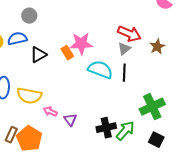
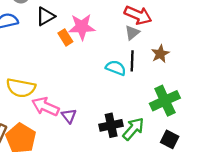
brown star: (157, 47) -> (160, 54), moved
black triangle: (38, 55) -> (45, 16), moved
cyan semicircle: (100, 70) -> (116, 68), moved, size x0.7
pink arrow: (50, 112) -> (45, 107), size x1.6

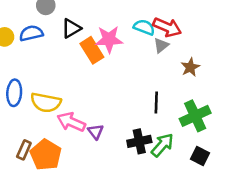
orange rectangle: (65, 37) -> (92, 50), size x1.5
black line: (132, 61) -> (156, 103), moved
cyan semicircle: (116, 68) -> (144, 27), moved

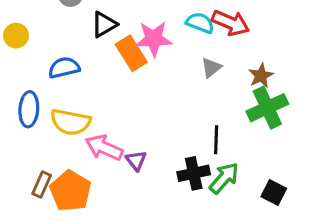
blue semicircle: (31, 33) -> (64, 68), moved
gray triangle: (161, 45) -> (211, 68), moved
black line: (156, 103) -> (216, 140), moved
green cross: (195, 116) -> (267, 108), moved

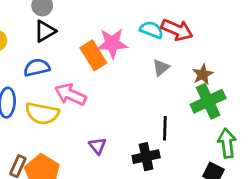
black triangle: (104, 24) -> (45, 31), moved
pink arrow: (104, 148) -> (70, 95), moved
green arrow: (224, 178) -> (227, 143), moved, turned -48

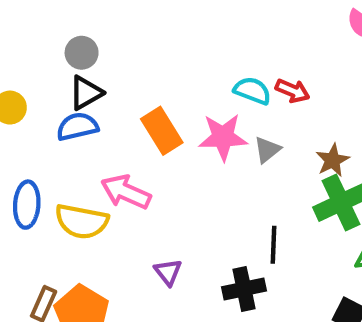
red arrow: (177, 30) -> (292, 91), size x0.7
pink star: (112, 43) -> (223, 137), moved
blue semicircle: (37, 68) -> (77, 127), moved

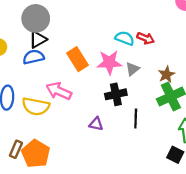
gray circle: (82, 53) -> (36, 18), size x1.6
purple triangle: (168, 272) -> (96, 124), moved, turned -40
black cross: (244, 289) -> (116, 94), moved

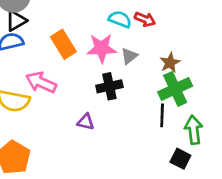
black line: (136, 118) -> (162, 115), moved

